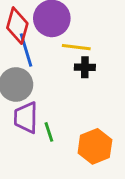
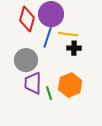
blue line: (26, 50) -> (48, 36), moved, turned 35
orange hexagon: (95, 146) -> (70, 85), moved

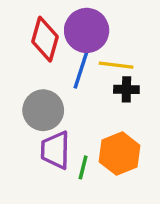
green line: (49, 93) -> (83, 167), turned 32

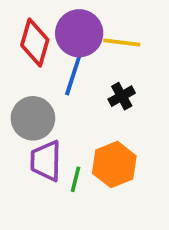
yellow line: (116, 65) -> (122, 43), moved
black cross: (126, 89) -> (122, 96), turned -30

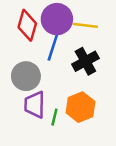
black cross: (122, 96) -> (85, 61), size x1.5

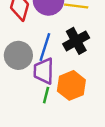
blue line: (53, 46) -> (45, 47), moved
purple trapezoid: (35, 105) -> (44, 71), moved

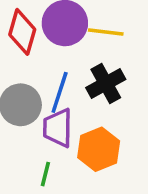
green line: (46, 95) -> (45, 174), moved

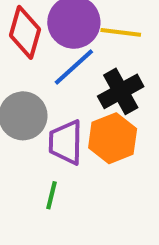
blue line: (60, 92) -> (74, 67), moved, turned 30
orange hexagon: (99, 149) -> (113, 138), moved

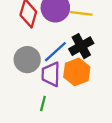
blue line: (74, 67) -> (55, 52), moved

